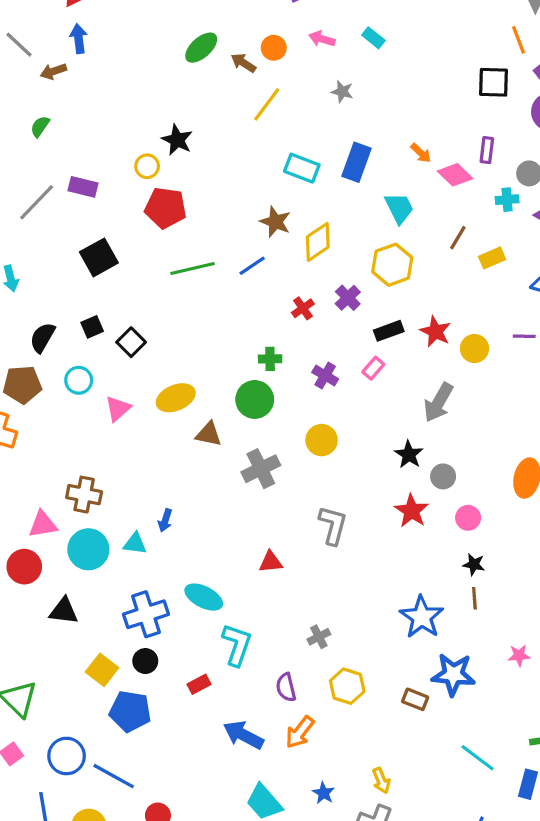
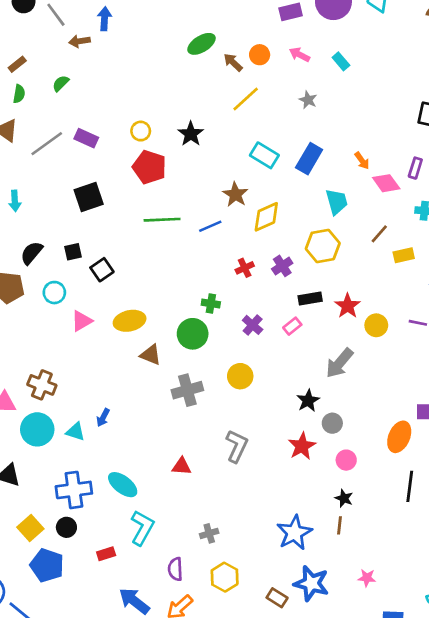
black star: (177, 140) -> (191, 134), moved

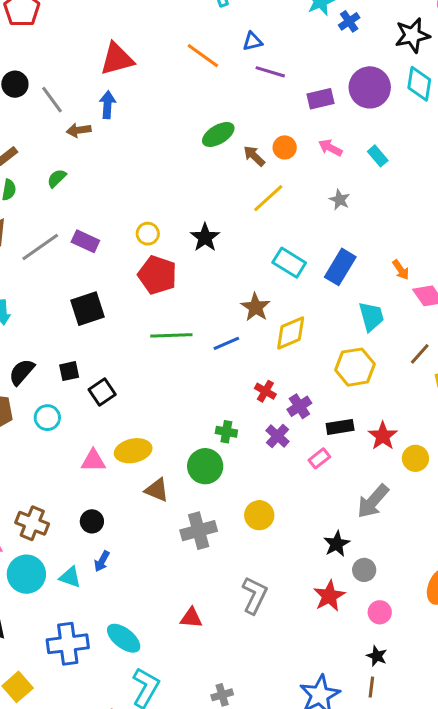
purple cross: (282, 266) -> (299, 406), moved
red cross: (245, 268) -> (265, 391), turned -36
pink triangle: (82, 321) -> (93, 461), moved, turned 30
purple cross: (253, 325) -> (277, 436), moved
black circle: (66, 527) -> (92, 521), moved

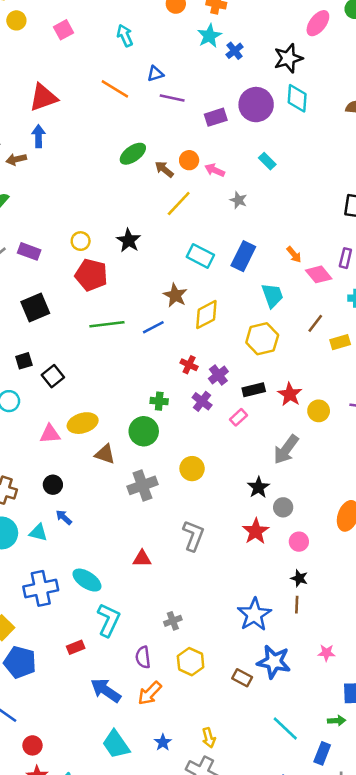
pink arrow: (330, 148) -> (215, 170), moved
blue arrow: (102, 561) -> (64, 517), turned 108

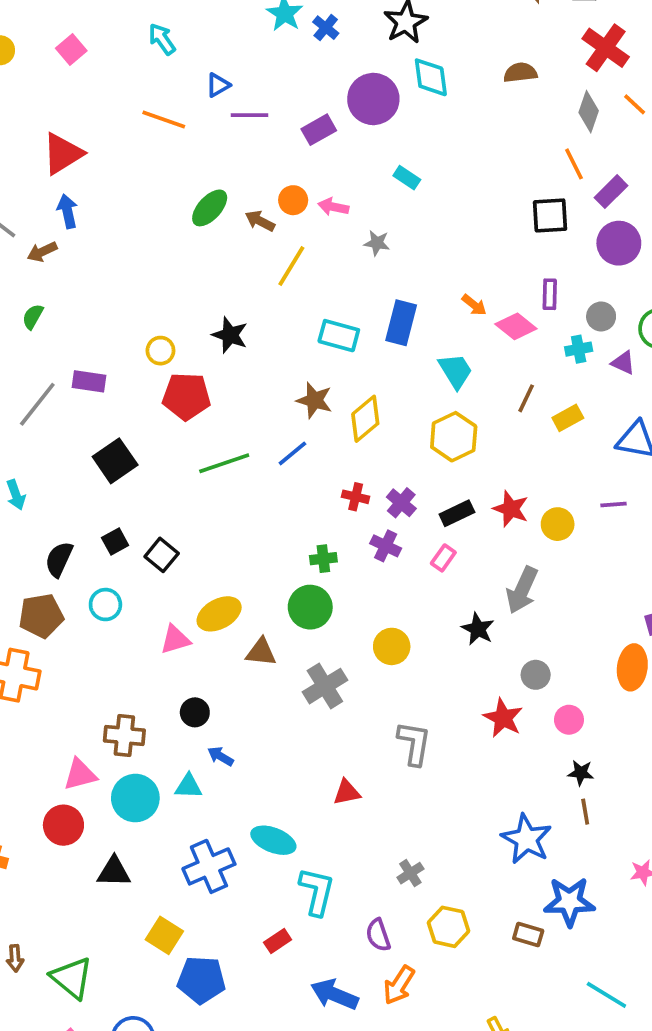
black star: (258, 487) -> (478, 629), moved

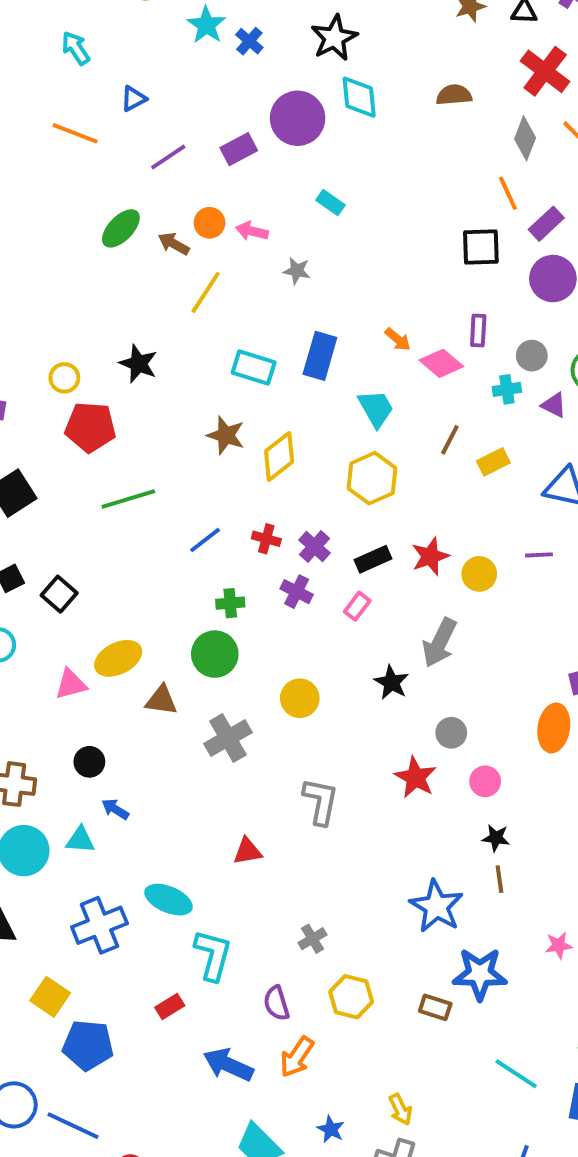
purple line: (250, 115) -> (168, 157), moved, turned -36
blue line: (292, 453) -> (205, 540), moved
red star: (511, 509) -> (430, 556), turned 30

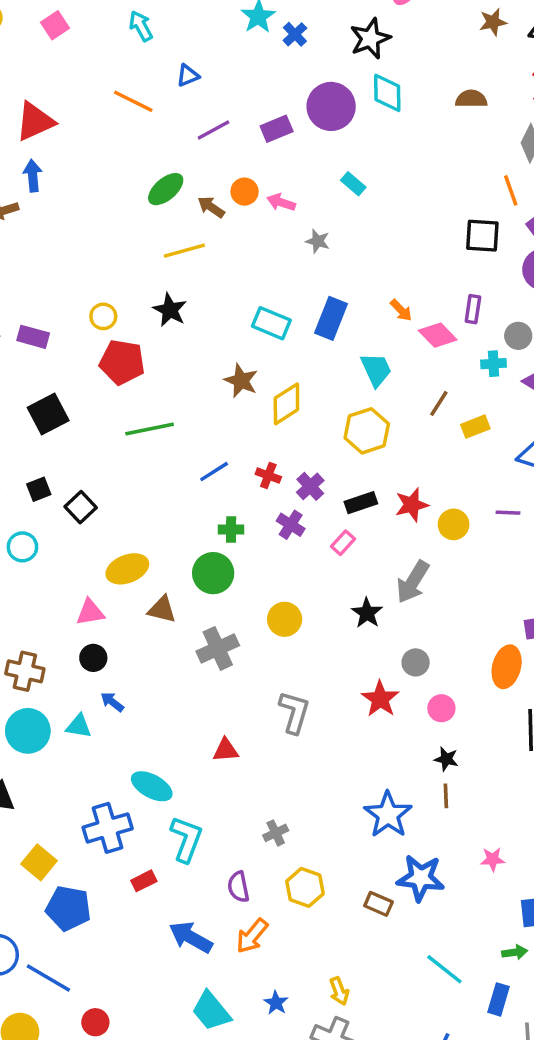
yellow line: (206, 292) -> (184, 251), moved, turned 36
pink triangle: (71, 684) -> (90, 612), moved
blue cross: (99, 925) -> (108, 828), moved

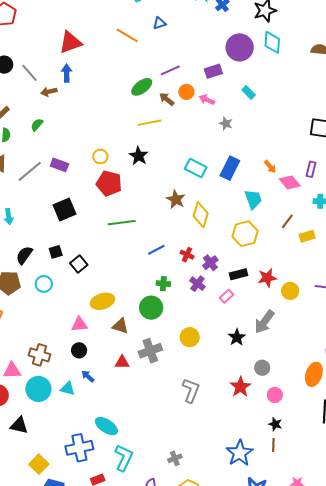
purple rectangle: (277, 129) -> (213, 71), moved
purple line: (214, 130) -> (170, 70), moved
yellow diamond: (286, 404) -> (201, 215), turned -45
red triangle: (226, 750) -> (122, 362), moved

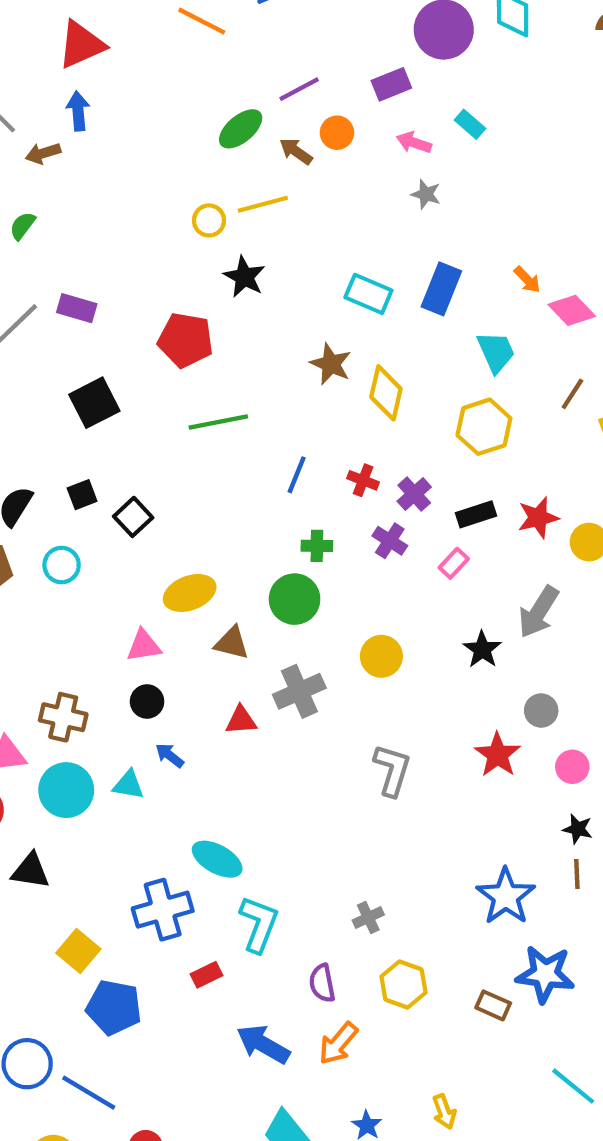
pink arrow: (207, 100) -> (414, 143), moved
yellow circle: (100, 156) -> (209, 220), moved
blue line: (156, 250) -> (297, 475), turned -36

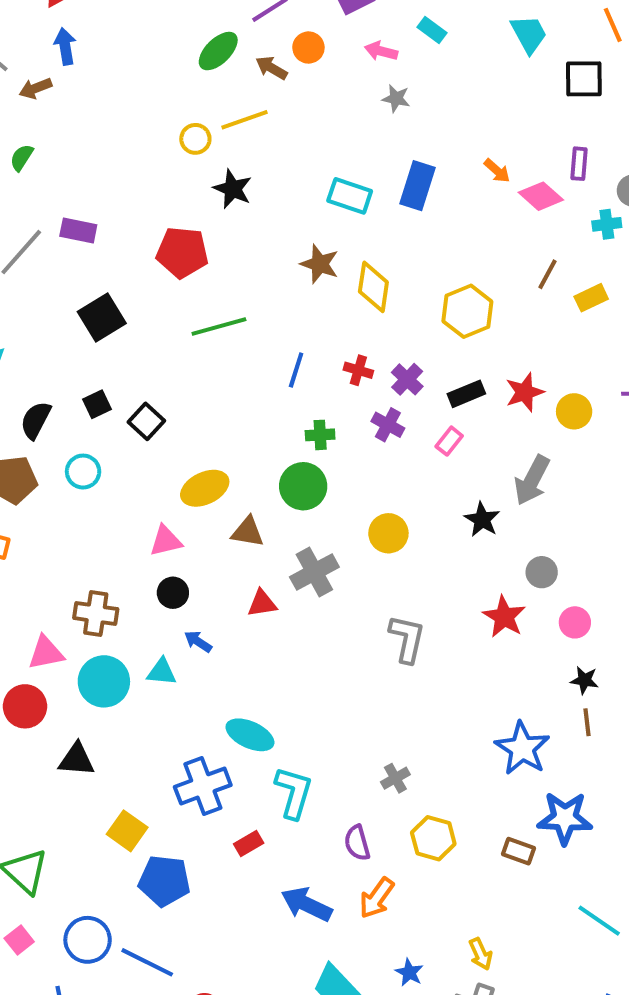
cyan trapezoid: (496, 352) -> (529, 34), moved

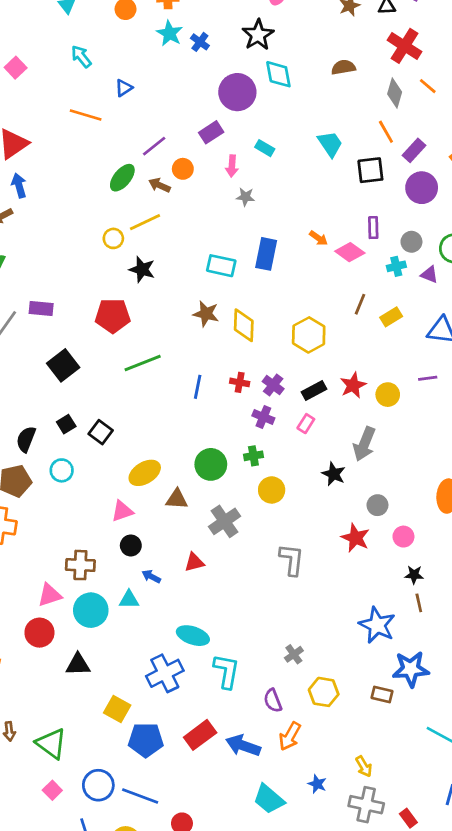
pink arrow: (381, 51) -> (232, 166), turned -95
green cross: (320, 435) -> (253, 456), moved
red triangle: (262, 603) -> (194, 562), moved
red rectangle: (249, 843) -> (200, 735), moved, size x1.6

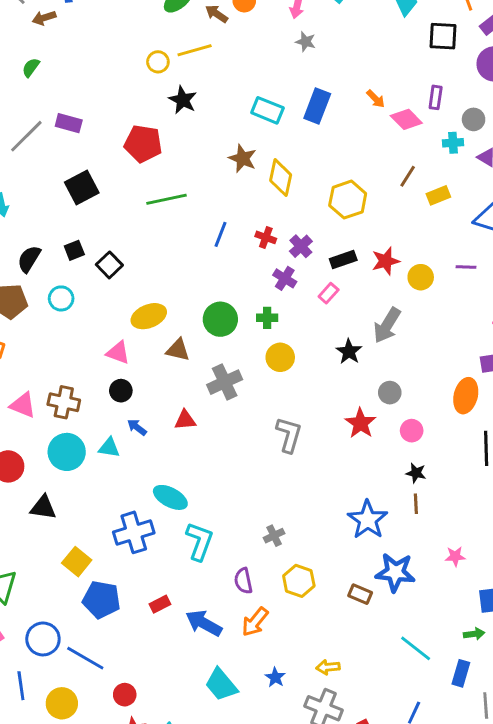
pink triangle: (122, 511) -> (118, 353), turned 30
pink triangle: (50, 595) -> (23, 405), moved, turned 30
red rectangle: (200, 735) -> (160, 604), size x0.6
yellow arrow: (364, 766) -> (328, 667), turned 105

